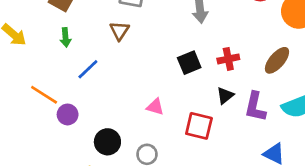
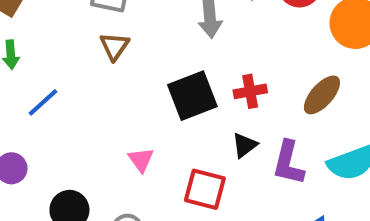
brown triangle: (119, 31) -> (114, 46), moved
black square: (189, 63) -> (192, 96), size x1.4
pink triangle: (155, 107) -> (141, 160), turned 36

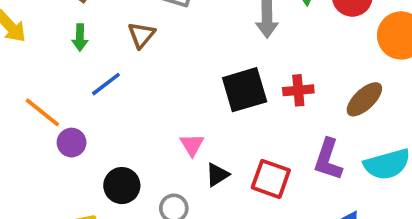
brown triangle: (114, 46) -> (141, 35), moved
black triangle: (244, 145) -> (217, 175), moved
red square: (205, 189) -> (271, 179), moved

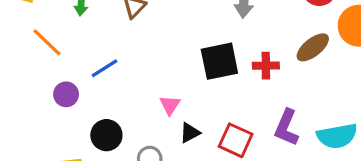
blue line: (106, 84) -> (105, 68), moved
brown ellipse: (364, 99) -> (313, 47), moved
orange line: (42, 112) -> (47, 42), moved

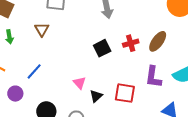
brown ellipse: (313, 47) -> (158, 41), moved
black square: (219, 61) -> (102, 48), size x0.7

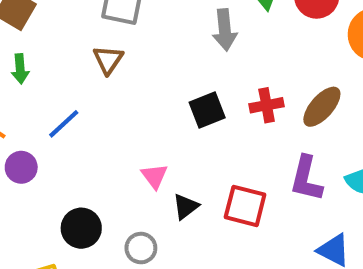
brown triangle: (42, 29) -> (108, 60), moved
blue line: (34, 71) -> (64, 124), moved
purple circle: (15, 94) -> (21, 167), moved

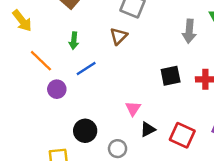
green arrow: (20, 69) -> (74, 41), moved

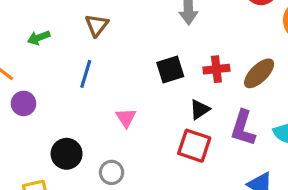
green arrow: (74, 41) -> (39, 38), turned 70
blue line: (86, 68) -> (86, 74), moved, turned -35
black triangle: (148, 129) -> (200, 109), moved

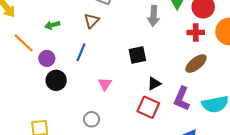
red cross: (216, 69) -> (196, 32), moved
purple circle: (24, 103) -> (47, 58), moved
black circle: (67, 154) -> (56, 80), moved

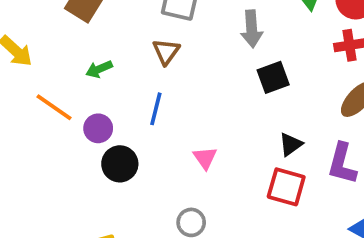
gray arrow: (153, 16) -> (252, 29), moved
black square: (137, 55) -> (273, 77), moved

